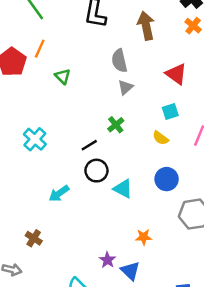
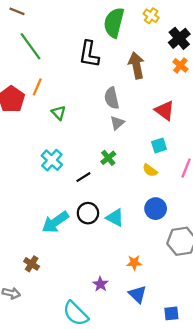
cyan cross: (35, 139) -> (52, 160), moved
black circle: (96, 171) -> (88, 213), moved
cyan arrow: (59, 194) -> (55, 222), size x1.4
blue triangle: (130, 271) -> (138, 294), moved

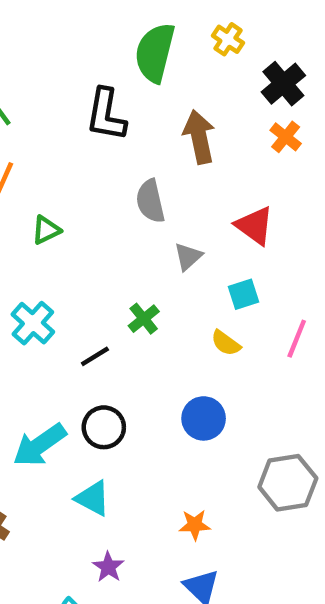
green triangle: (59, 113) -> (46, 230), turned 49
gray triangle: (117, 123) -> (188, 257), moved
blue circle: (156, 209) -> (204, 418), moved
cyan triangle: (115, 218) -> (93, 498), moved
purple star: (100, 284) -> (108, 567), moved

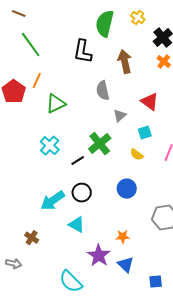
green triangle: (46, 230) -> (56, 104), size x1.5
green cross: (144, 319) -> (100, 144), size x1.6
purple star: (108, 567) -> (99, 256), moved, size x1.6

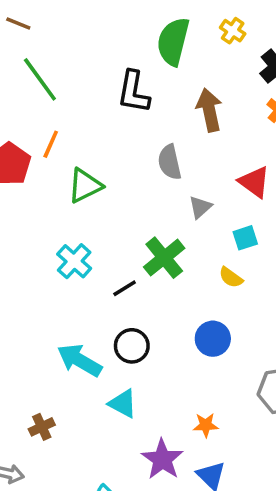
cyan arrow: (53, 201) -> (80, 360), turned 65
brown cross: (32, 238) -> (42, 427), turned 32

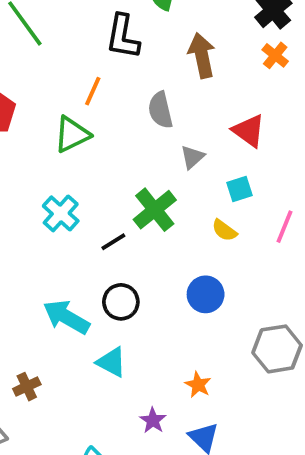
orange line: (51, 144) -> (93, 91), moved
orange star: (206, 425) -> (198, 385), turned 30
purple star: (162, 459) -> (153, 420), size x0.6

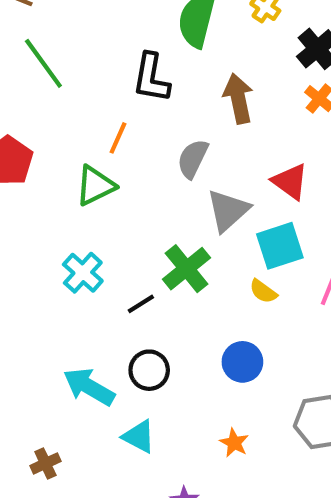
gray semicircle: (160, 110) -> (193, 159), turned 39
gray triangle: (192, 157) -> (228, 211), size x1.6
cyan square: (239, 189) -> (280, 246), size x1.6
orange star: (198, 385) -> (234, 443), moved

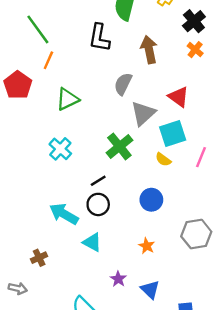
orange line: (118, 138) -> (48, 60), moved
black line: (141, 304) -> (98, 181), moved

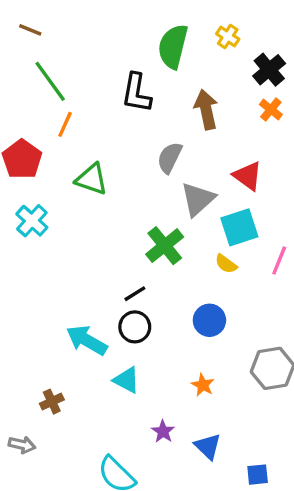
green triangle: (67, 99) -> (92, 179), turned 45
cyan cross: (60, 149) -> (32, 221), moved

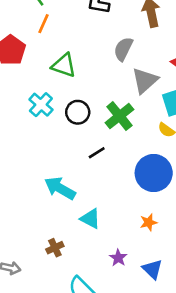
cyan cross: (32, 221) -> (41, 105), moved
blue circle: (209, 320) -> (154, 173), size x1.5
black circle: (135, 327) -> (78, 112), moved
orange star: (203, 385) -> (149, 222), turned 30
brown cross: (52, 402) -> (55, 248), moved

